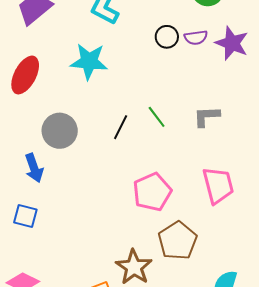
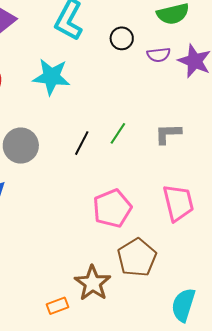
black circle: (167, 37) -> (122, 38), moved
green line: (157, 117) -> (118, 133), turned 70

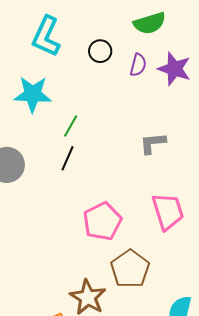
purple semicircle: (159, 55) -> (138, 65), turned -65
green line: (118, 133) -> (71, 126), moved

